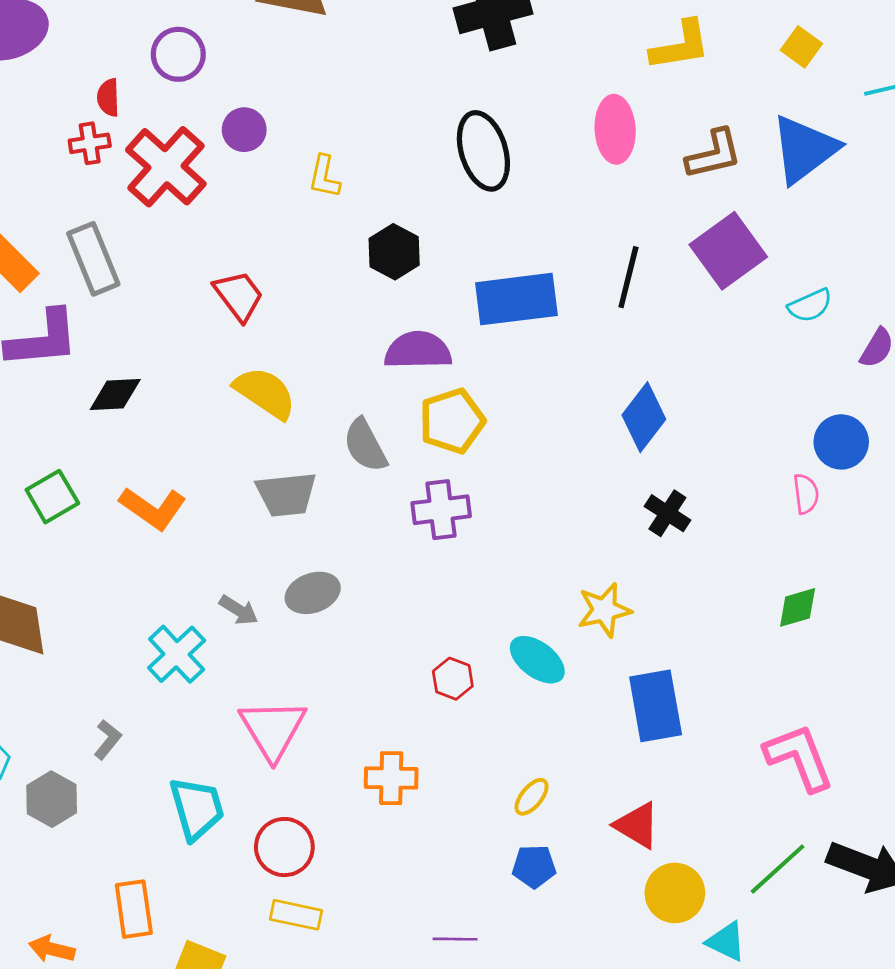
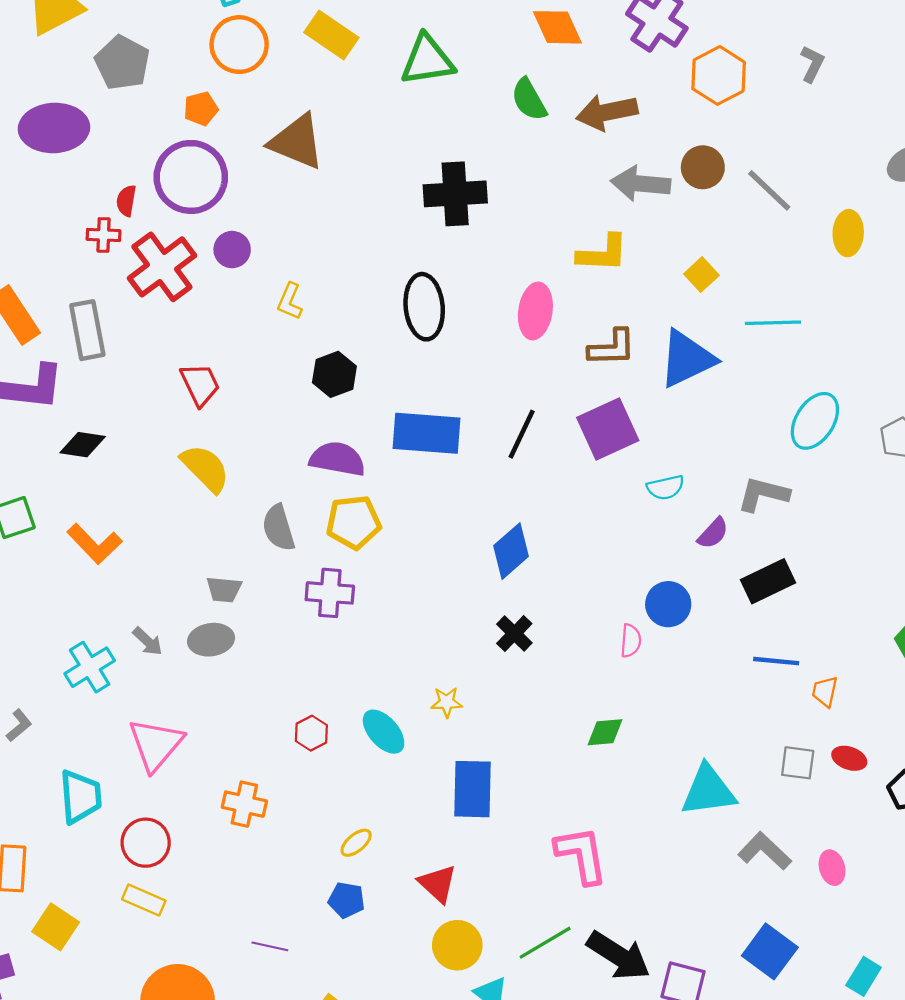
purple circle: (178, 54) -> (191, 177), size x1.6
gray trapezoid: (286, 494) -> (224, 590), moved, size x0.7
yellow star: (604, 610) -> (447, 702), size x0.7

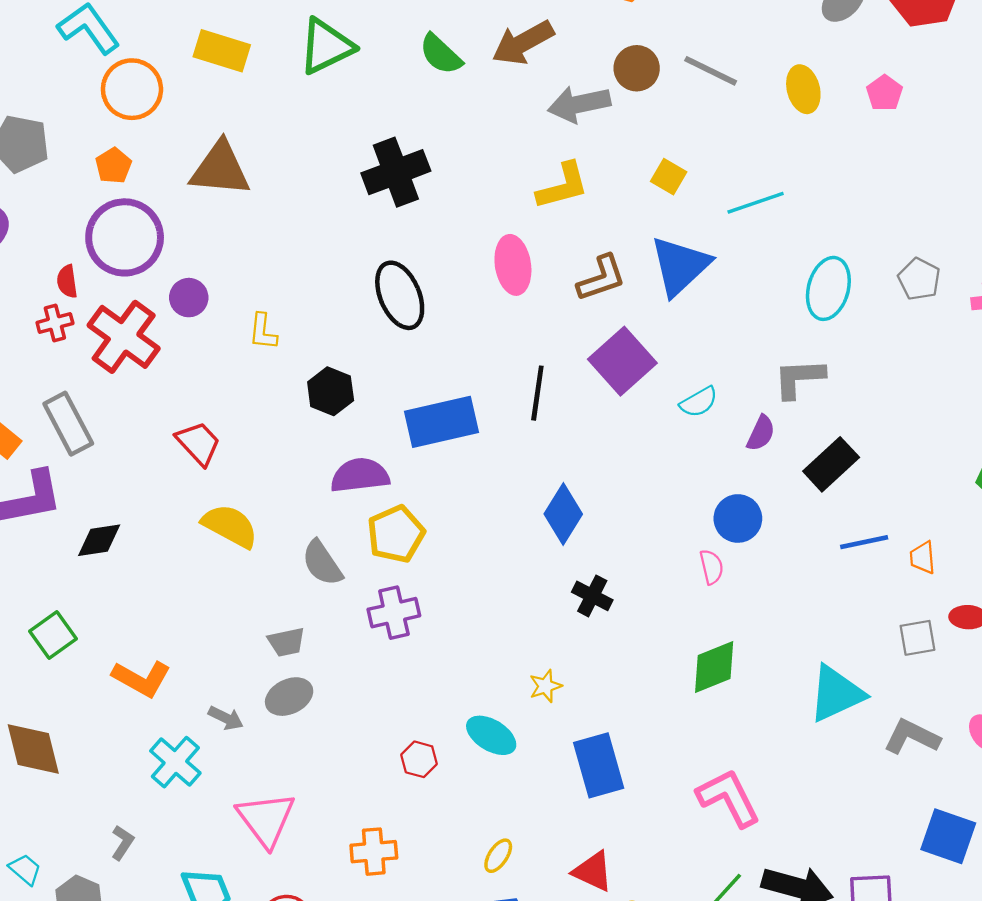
orange L-shape: (94, 544) -> (141, 679), moved
green diamond: (605, 732) -> (714, 667), size x1.4

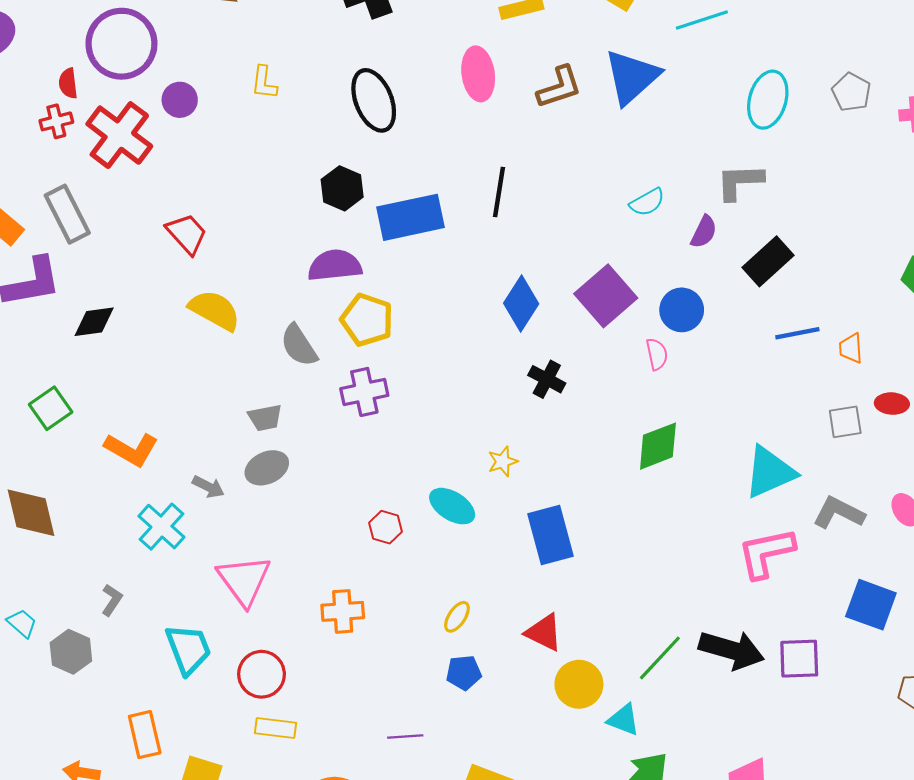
yellow L-shape: (263, 332) -> (264, 83), moved
purple square: (622, 361) -> (606, 296), moved
black hexagon: (331, 391) -> (342, 188), moved
yellow pentagon: (396, 534) -> (367, 320), turned -30
pink L-shape: (729, 798) -> (766, 553), moved, turned -76

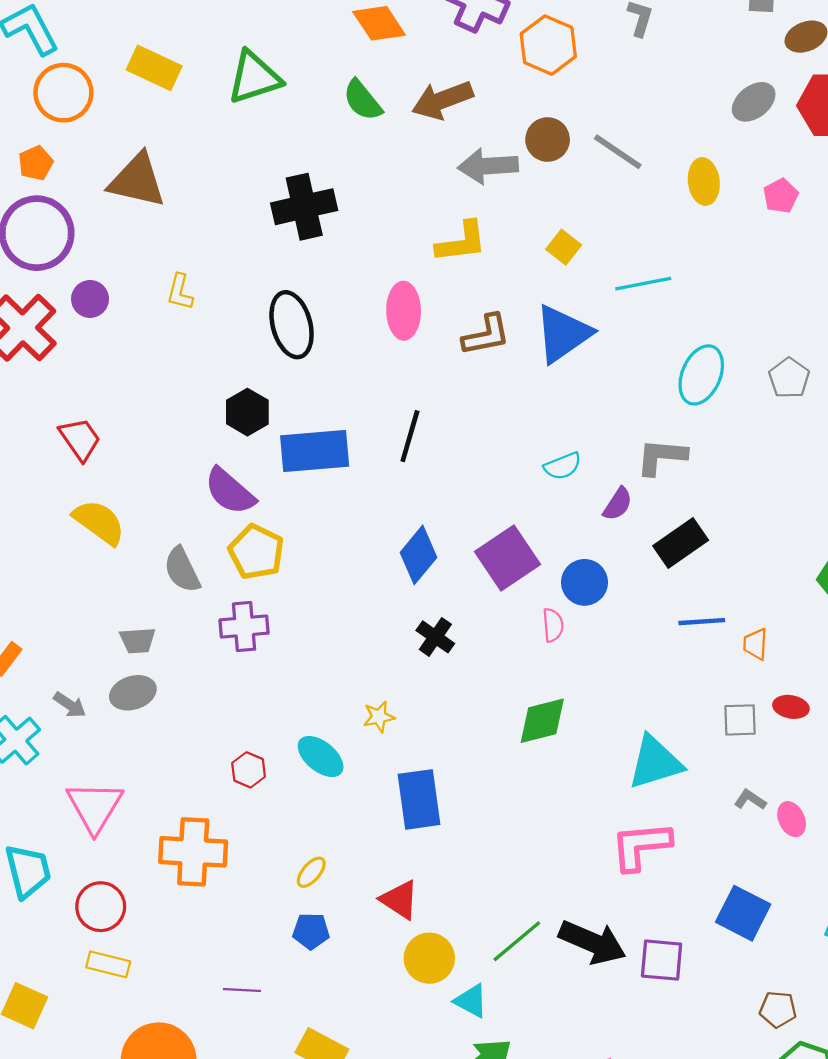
purple semicircle: (335, 265) -> (230, 491), turned -140
gray L-shape: (839, 513) -> (750, 800), moved, size x0.6
orange cross: (343, 611) -> (193, 852), size x1.5

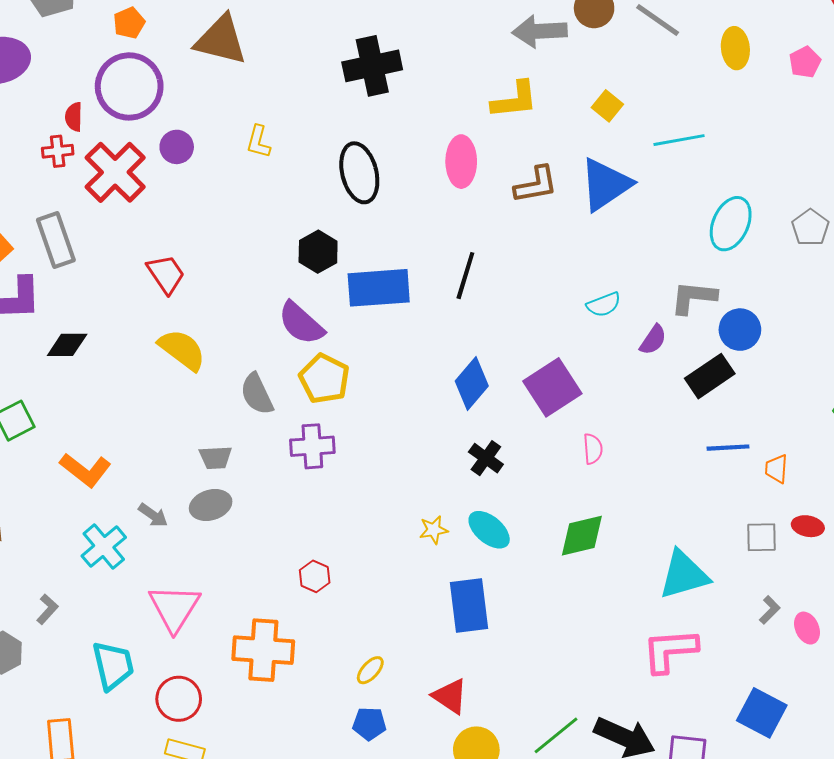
blue circle: (585, 582) -> (740, 330), moved
cyan ellipse: (321, 757) -> (489, 530), moved
gray L-shape: (750, 800) -> (770, 610), turned 100

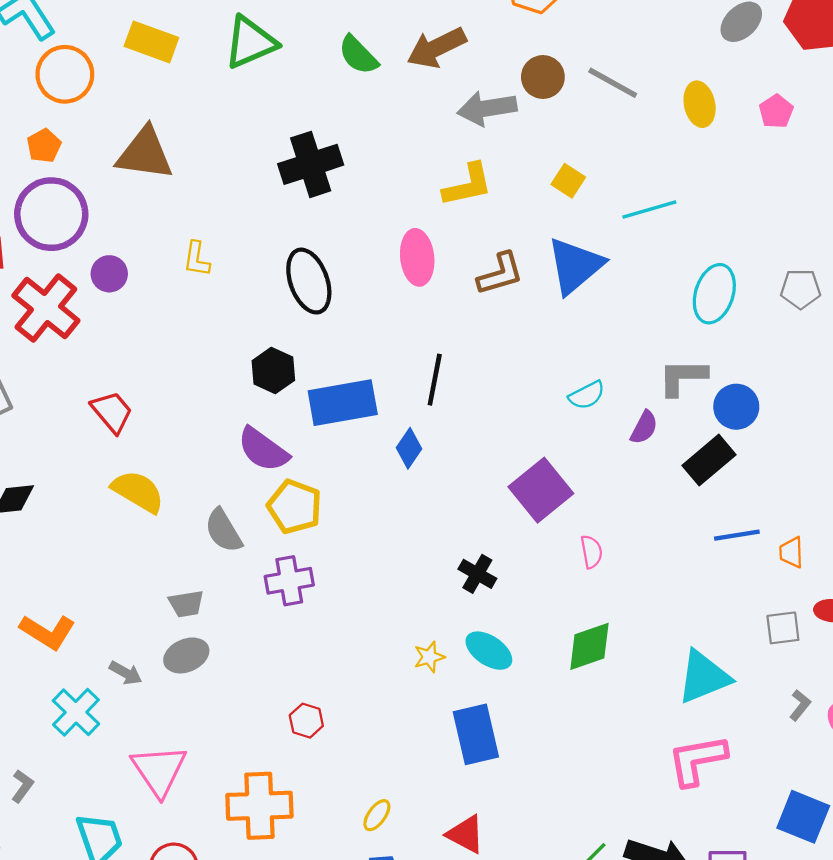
gray pentagon: (810, 228) -> (801, 289), turned -30
blue diamond: (472, 383) -> (409, 448), moved, size x0.7

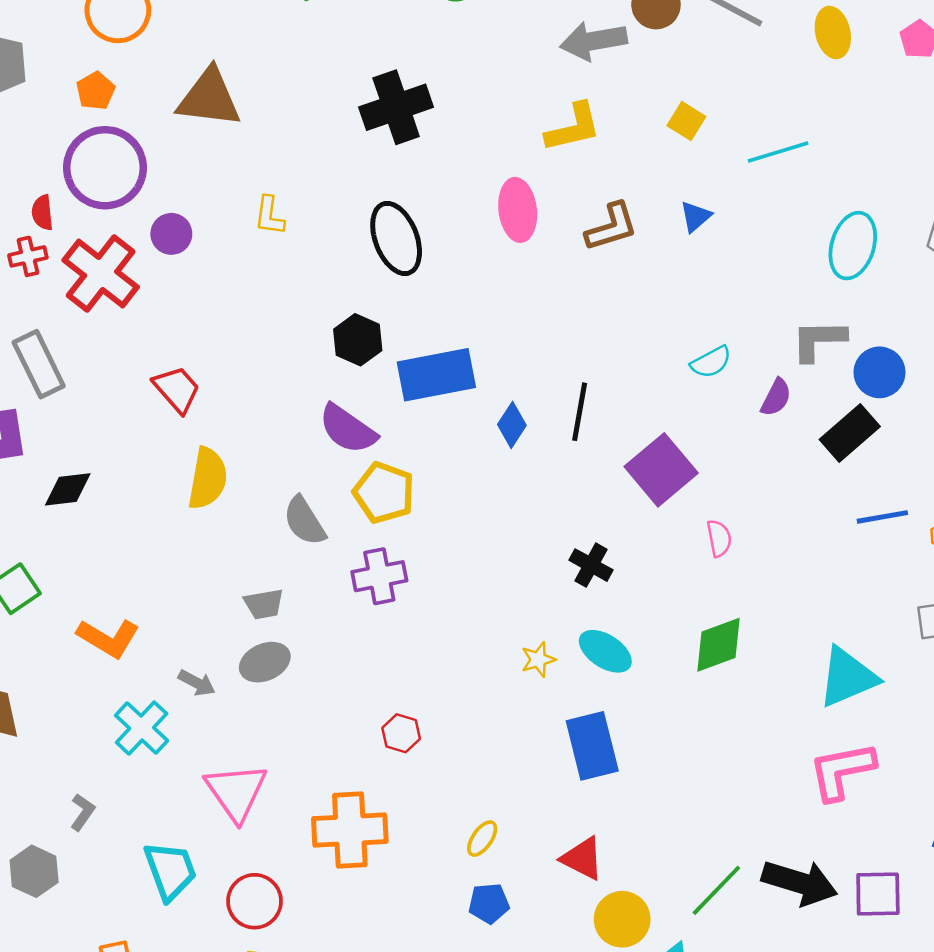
blue triangle: (575, 266) -> (696, 217), size x0.5
black line: (435, 380) -> (580, 412), moved
yellow semicircle: (138, 491) -> (208, 478), turned 70

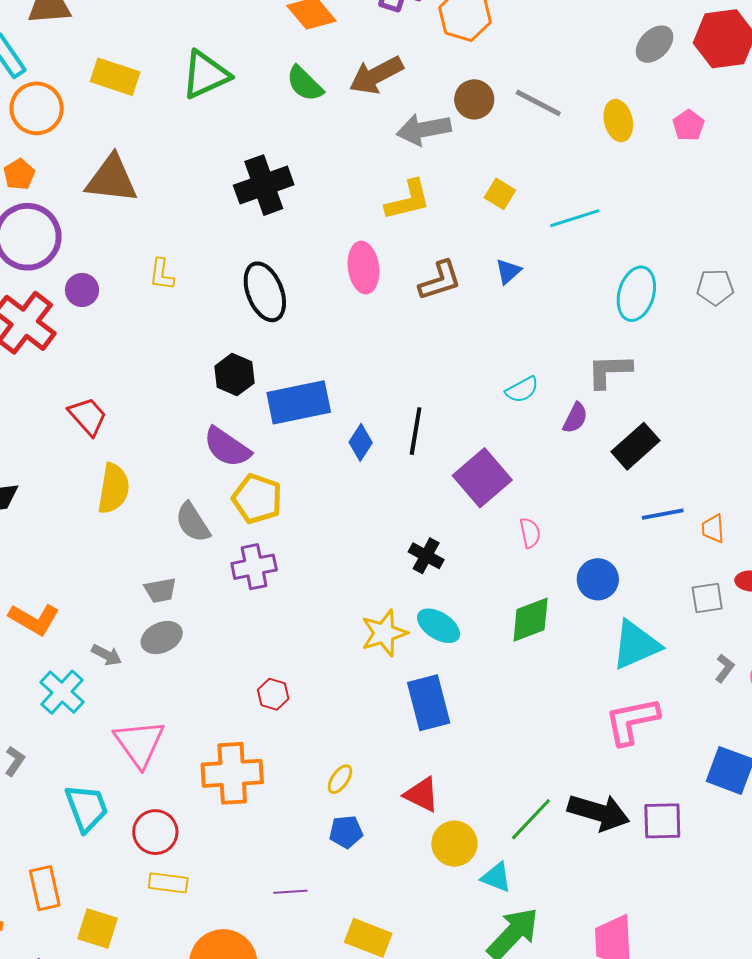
blue circle: (879, 372) -> (598, 579), moved
yellow star: (538, 660) -> (384, 633), size x1.6

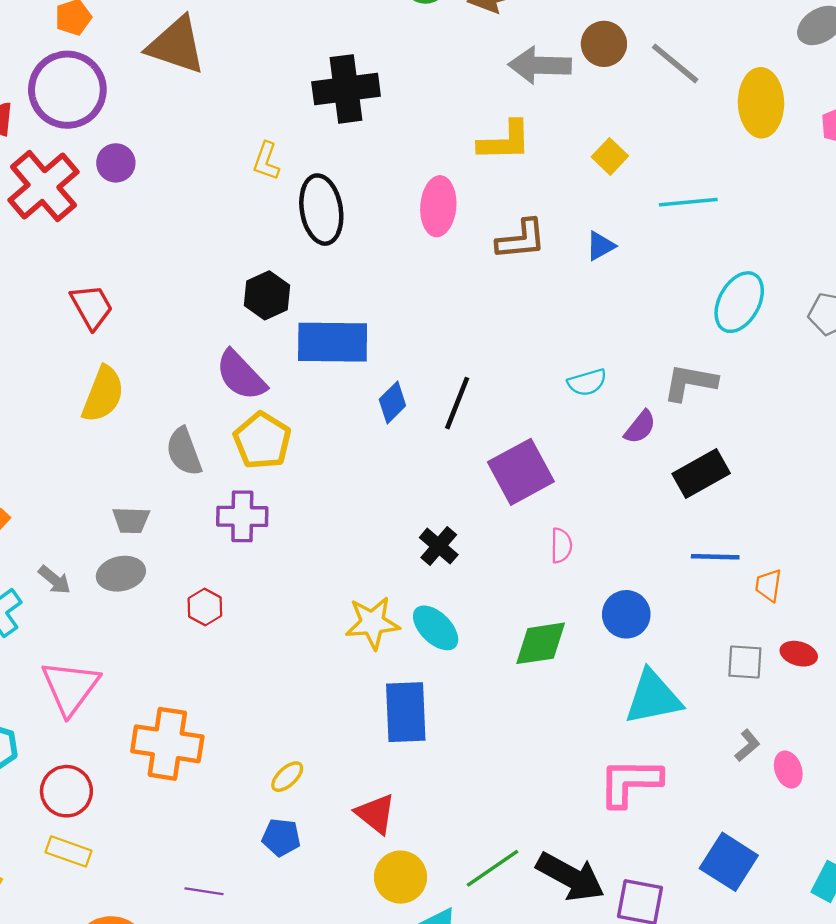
yellow ellipse: (618, 121) -> (761, 103), size x1.4
yellow L-shape: (162, 274) -> (266, 161), moved
red hexagon: (273, 694) -> (205, 607), moved

